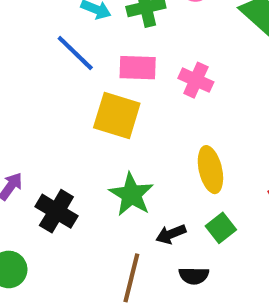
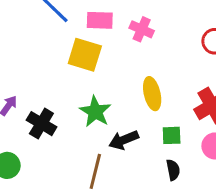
green square: (221, 228) -> (172, 135), moved, turned 36
black arrow: (171, 234) -> (124, 140), size x1.4
black semicircle: (194, 276) -> (173, 170), moved, turned -102

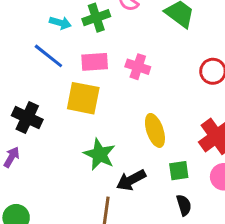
black cross: (41, 124) -> (27, 118), moved

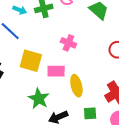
pink rectangle: (95, 62) -> (56, 71), moved

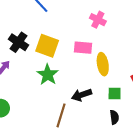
yellow square: (31, 61) -> (47, 46), moved
green star: (39, 99) -> (48, 75), moved

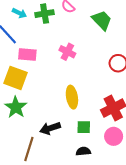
pink rectangle: (83, 48) -> (27, 54), moved
black semicircle: (114, 117) -> (83, 151), turned -88

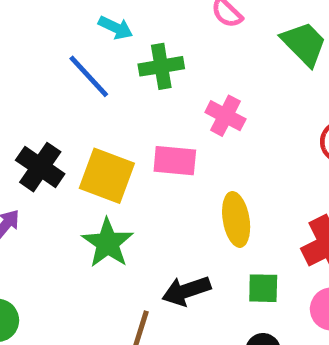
green cross: (45, 14) -> (161, 66), moved
pink rectangle: (27, 54) -> (175, 161), moved

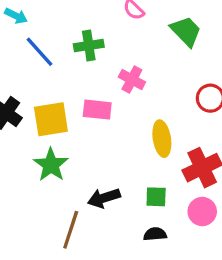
cyan arrow: (116, 28) -> (16, 16), moved
yellow square: (107, 176) -> (51, 119), turned -30
yellow ellipse: (236, 219) -> (162, 139), moved

